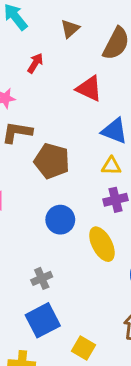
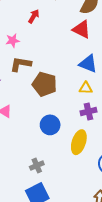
red triangle: (89, 89) -> (82, 29), moved
yellow ellipse: (102, 244) -> (79, 142), turned 45

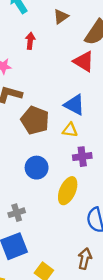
red arrow: (34, 16) -> (30, 41), turned -32
blue triangle: (88, 64) -> (74, 105), moved
yellow triangle: (86, 88) -> (70, 130), moved

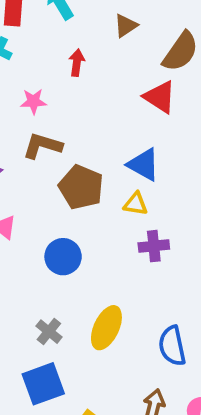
blue circle: (37, 168) -> (63, 257), moved
yellow ellipse: (68, 191) -> (106, 328), moved
gray cross: (17, 213) -> (49, 332), turned -35

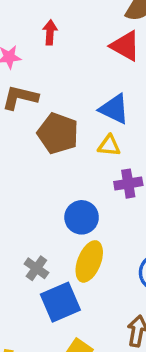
red arrow: (77, 63) -> (50, 32), moved
blue circle: (63, 257) -> (82, 217), moved
blue square: (43, 384) -> (60, 302), moved

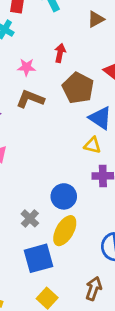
brown pentagon: (58, 133) -> (78, 88), moved
gray cross: (36, 268) -> (30, 218), moved

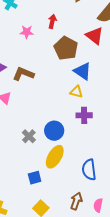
brown L-shape: (30, 99) -> (23, 74), moved
gray cross: (30, 218) -> (29, 136), moved
blue square: (38, 258) -> (35, 178), size x0.6

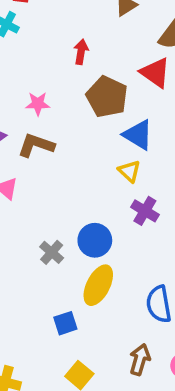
pink star: (27, 32) -> (38, 104), moved
yellow triangle: (76, 92) -> (129, 171), turned 32
purple cross: (84, 115) -> (145, 211), turned 35

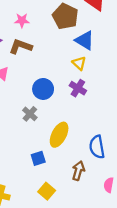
purple cross: (145, 211) -> (78, 88), moved
blue circle: (95, 240) -> (43, 89), moved
brown arrow: (140, 360) -> (78, 171), moved

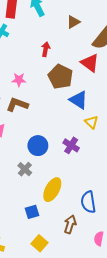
yellow triangle: (79, 63) -> (91, 122), moved

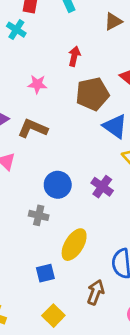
brown pentagon: (60, 77) -> (92, 94), turned 30
pink star: (19, 80) -> (37, 84), moved
gray cross: (25, 169) -> (39, 215), turned -32

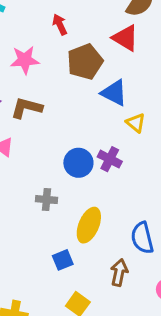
red arrow: (74, 56) -> (60, 24), turned -30
pink star: (37, 84) -> (25, 60), size x1.4
blue circle: (58, 185) -> (78, 163), moved

